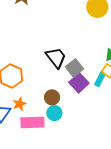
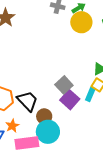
black trapezoid: (56, 58) -> (27, 101), moved
cyan circle: (54, 113) -> (48, 132), size x1.5

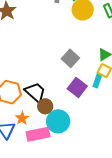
gray square: (64, 85) -> (70, 58), moved
brown circle: (44, 116) -> (45, 106), moved

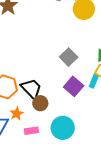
cyan circle: (58, 121) -> (63, 128), moved
pink rectangle: (38, 134) -> (31, 131), size x0.6

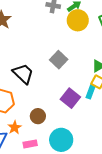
gray square: (69, 57) -> (59, 60), moved
black trapezoid: (31, 89) -> (23, 74), moved

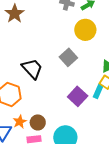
yellow circle: (78, 20) -> (85, 30), moved
brown circle: (38, 116) -> (38, 122), moved

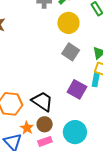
gray square: (68, 57) -> (71, 52), moved
black trapezoid: (32, 69) -> (42, 101), moved

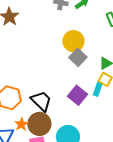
yellow circle: (68, 23) -> (73, 41), moved
brown circle: (45, 124) -> (39, 124), size x1.5

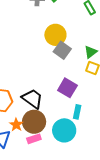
cyan rectangle: (98, 89) -> (77, 112), moved

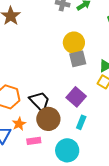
gray square: (62, 50) -> (78, 59), turned 30
brown circle: (34, 122) -> (48, 119), moved
cyan circle: (64, 130) -> (67, 150), moved

